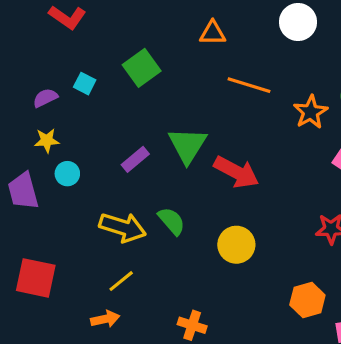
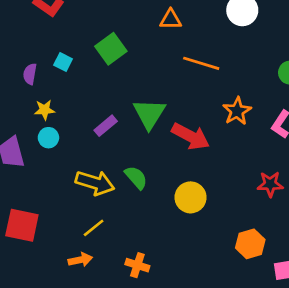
purple semicircle: (45, 98) -> (30, 74), turned -54
orange star: (311, 112) -> (237, 111), moved
yellow star: (47, 140) -> (44, 110), moved
orange cross: (192, 325) -> (137, 265), moved

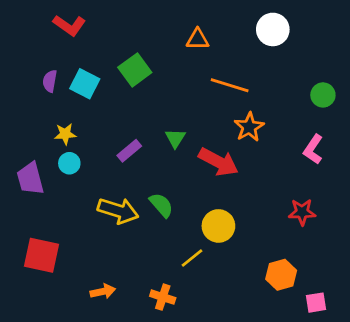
cyan square: (63, 62) -> (85, 84), size x1.5
purple semicircle: (30, 74) -> (50, 81), moved
orange star: (237, 111) -> (249, 127), moved
green triangle: (149, 114) -> (175, 138), size x0.6
yellow line: (94, 228) -> (192, 258), moved

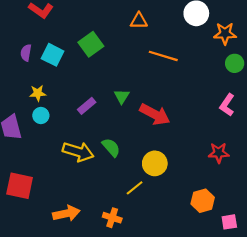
orange star: (249, 127) -> (225, 34), moved, turned 30
orange arrow: (103, 291) -> (66, 213), size x1.4

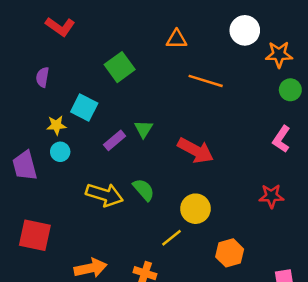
cyan square: (53, 55) -> (84, 107), moved
green triangle: (122, 96) -> (144, 129), moved
orange hexagon: (203, 201) -> (230, 253), moved

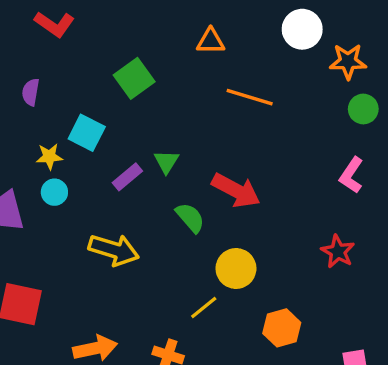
green semicircle: (144, 190) -> (190, 218), moved
red star: (271, 196) -> (338, 252), turned 30

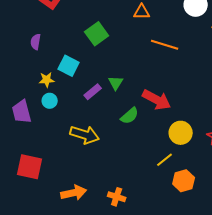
green semicircle: (190, 218) -> (130, 116), turned 90
yellow circle: (236, 268) -> (181, 133), moved
yellow line: (204, 308) -> (165, 160), moved

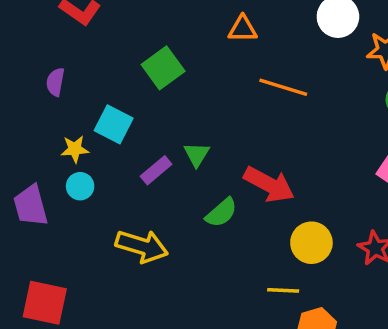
yellow line: (165, 160) -> (283, 290), turned 42

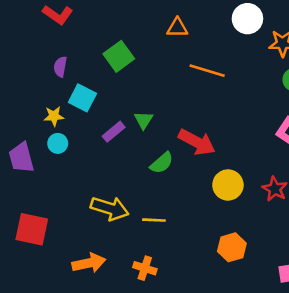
purple semicircle: (55, 82) -> (60, 67), moved
yellow arrow: (142, 246) -> (110, 208), moved
yellow line: (283, 290) -> (154, 220), moved

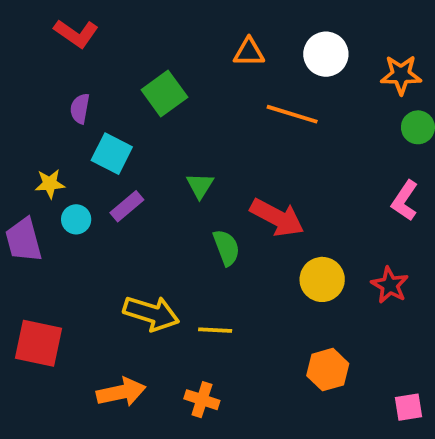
white circle: (247, 19) -> (326, 54), moved
yellow star: (54, 116) -> (50, 184), moved
purple rectangle: (114, 132) -> (127, 206), moved
green semicircle: (162, 163) -> (226, 248), turned -70

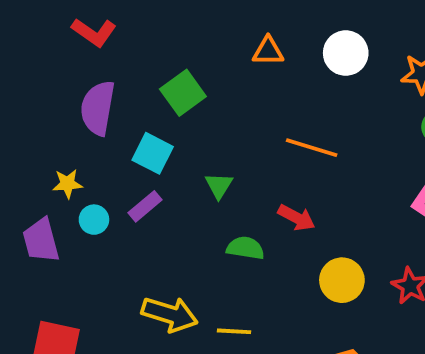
purple semicircle: (80, 109) -> (98, 108), size x1.8
orange line: (292, 114) -> (312, 148), moved
cyan square: (112, 154) -> (153, 153), moved
red arrow: (277, 217) -> (296, 218), size x0.7
green semicircle: (226, 248) -> (245, 248), turned -60

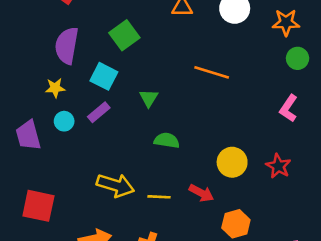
yellow star: (67, 184) -> (55, 88), moved
red arrow: (296, 218) -> (201, 193), moved

